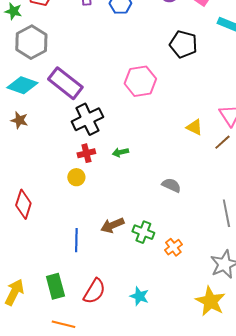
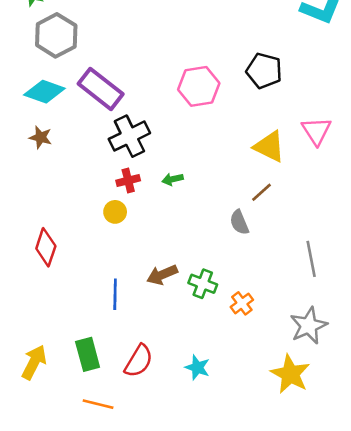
black pentagon: (183, 44) -> (264, 71), moved
yellow triangle: (194, 127) -> (269, 147), size x1.5
brown line: (222, 142) -> (262, 192), moved
gray semicircle: (171, 185) -> (239, 222), turned -138

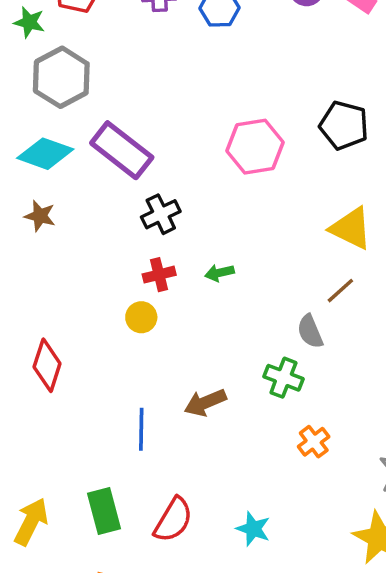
black cross: (129, 136) -> (161, 214), size x0.7
green cross: (203, 284) -> (283, 378), moved

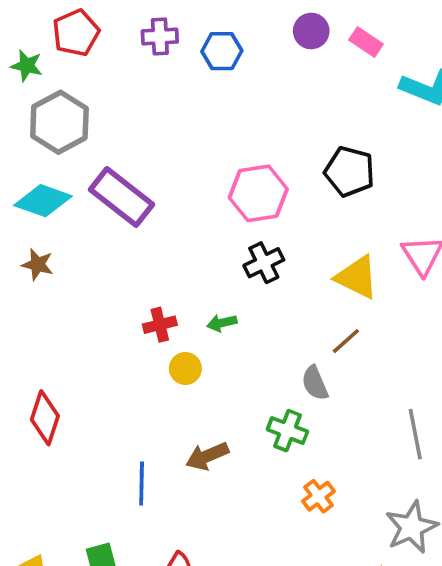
black cross: (161, 214) -> (264, 263), moved
yellow circle: (141, 317) -> (185, 368), moved

